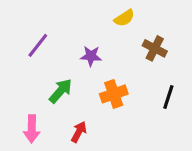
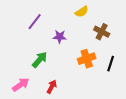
purple line: (38, 45) -> (35, 22), moved
orange cross: (114, 94) -> (87, 59), moved
pink arrow: (32, 129) -> (21, 85), turned -126

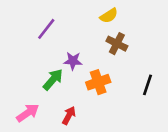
brown cross: (102, 32) -> (117, 44), moved
purple star: (60, 37) -> (73, 61), moved
orange cross: (87, 59) -> (98, 82), moved

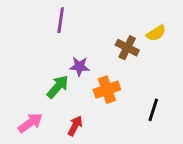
yellow semicircle: (109, 16) -> (156, 33), moved
purple line: (46, 29) -> (61, 20), moved, turned -30
black line: (147, 85) -> (153, 110), moved

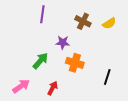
brown cross: (127, 48) -> (83, 21), moved
purple star: (79, 66) -> (63, 43), moved
orange cross: (107, 90) -> (75, 63), turned 36

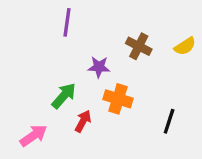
brown cross: (83, 21) -> (139, 46), moved
yellow semicircle: (109, 23) -> (185, 46), moved
red arrow: (53, 88) -> (83, 121), moved

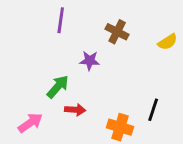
brown cross: (139, 46) -> (117, 32), moved
orange cross: (118, 99) -> (120, 127), moved
red arrow: (83, 121) -> (75, 110), turned 66

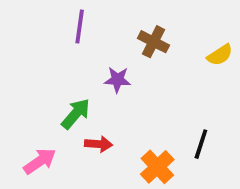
orange cross: (120, 127) -> (157, 167), turned 30

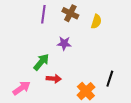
brown cross: (154, 42) -> (70, 13), moved
yellow semicircle: (220, 55) -> (96, 22), moved, turned -40

